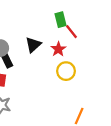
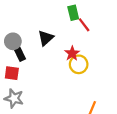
red star: (58, 49) -> (72, 53), moved

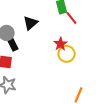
black triangle: (46, 38) -> (31, 23), moved

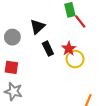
black rectangle: (13, 44) -> (48, 49), moved

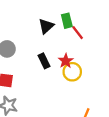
black triangle: (37, 27) -> (46, 26), moved

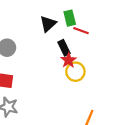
red line: (78, 33) -> (81, 31), turned -32
black rectangle: (44, 61) -> (64, 48), moved

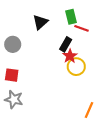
black triangle: (48, 24) -> (40, 22), moved
black rectangle: (64, 48) -> (66, 44), turned 56

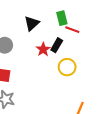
red star: (70, 56) -> (43, 49), moved

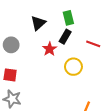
red line: (72, 30) -> (93, 44), moved
black rectangle: (57, 45) -> (65, 37), moved

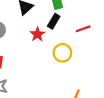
red line: (93, 44) -> (83, 29), turned -40

